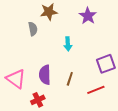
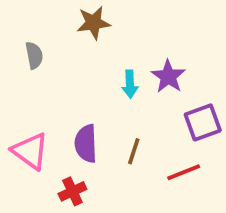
purple star: (88, 16) -> (168, 76), moved
gray semicircle: (33, 29) -> (34, 55), moved

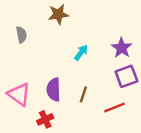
purple star: (168, 76) -> (122, 48), moved
cyan arrow: (130, 84) -> (81, 53), turned -140

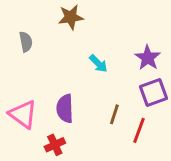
cyan arrow: (81, 53) -> (98, 64), turned 98
brown line: (83, 94) -> (114, 114), moved
red line: (114, 107) -> (139, 130), turned -48

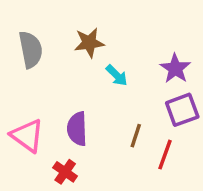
brown star: (71, 17) -> (89, 43), moved
gray semicircle: (26, 42) -> (31, 50), size x1.5
red cross: (55, 145) -> (65, 172), turned -30

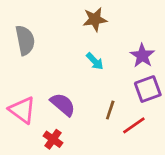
brown star: (89, 43) -> (95, 19), moved
purple semicircle: (77, 129) -> (63, 104), turned 132
red line: (165, 155) -> (134, 125), turned 35

